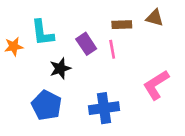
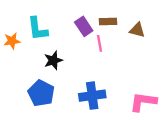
brown triangle: (155, 18) -> (137, 30), moved
purple rectangle: (86, 44) -> (84, 26), moved
pink L-shape: (156, 85) -> (143, 102), moved, turned 40

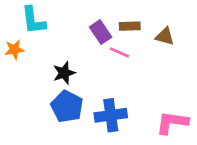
cyan L-shape: (38, 29) -> (33, 20), moved
pink line: (99, 43) -> (120, 53), turned -56
blue pentagon: (41, 93) -> (67, 107), moved

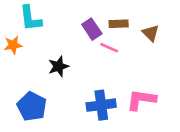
brown triangle: (165, 36) -> (151, 33), turned 30
blue pentagon: (67, 107) -> (32, 106), moved
pink L-shape: (172, 123) -> (141, 100), moved

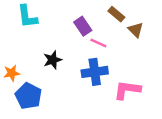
brown rectangle: (119, 24) -> (116, 14), moved, turned 42
orange star: (13, 45) -> (12, 73), moved
blue cross: (101, 105) -> (95, 72), moved

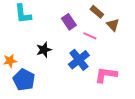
pink line: (98, 43) -> (90, 36), moved
blue cross: (95, 72) -> (79, 60), turned -30

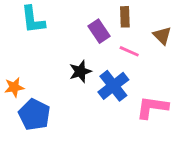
brown rectangle: (97, 12) -> (125, 17), moved, turned 48
black star: (44, 50) -> (80, 71), moved

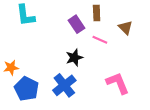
black star: (80, 71) -> (74, 58), moved
blue cross: (113, 86) -> (64, 85), moved
pink L-shape: (152, 107) -> (118, 83), turned 60

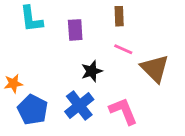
purple rectangle: (77, 24) -> (75, 30), moved, turned 30
brown triangle: (125, 28) -> (155, 68), moved, size x1.6
pink L-shape: (118, 83) -> (123, 111), moved

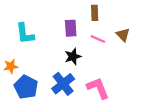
cyan L-shape: (31, 19) -> (25, 34), moved
purple rectangle: (75, 30) -> (71, 28), moved
brown triangle: (155, 68) -> (123, 35), moved, size x0.6

